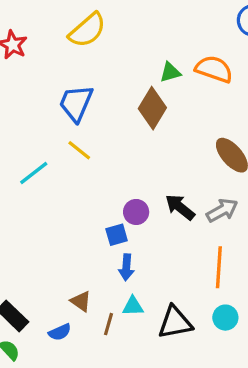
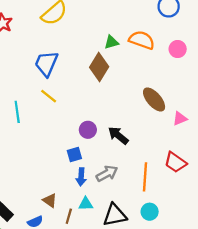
cyan line: (34, 173) -> (17, 112), turned -60
gray arrow: (222, 210) -> (107, 174), moved
purple circle: (136, 212) -> (88, 130), moved

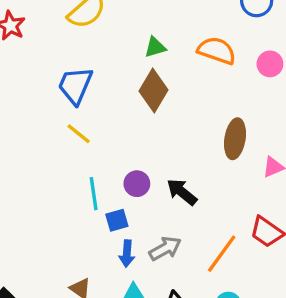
green triangle: (111, 42) -> (155, 47), moved
brown ellipse: (154, 100) -> (235, 139), turned 50
cyan line: (17, 112) -> (94, 194), moved
orange line: (145, 177) -> (222, 254), turned 32

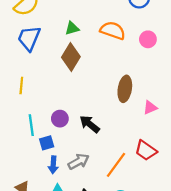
blue trapezoid: (75, 86) -> (29, 38), moved
yellow line: (79, 134) -> (21, 86), turned 56

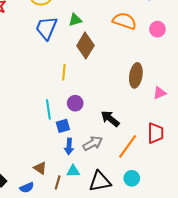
green triangle: (72, 28) -> (75, 20), moved
yellow line: (21, 86) -> (64, 72), moved
black arrow: (90, 124) -> (110, 119), moved
red trapezoid: (146, 151) -> (155, 133), turned -125

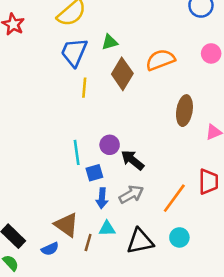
orange semicircle: (125, 21) -> (160, 60), moved, turned -40
yellow line: (64, 72) -> (84, 88), moved
black arrow: (110, 119) -> (132, 160), moved
brown triangle: (40, 168) -> (66, 225), size x1.5

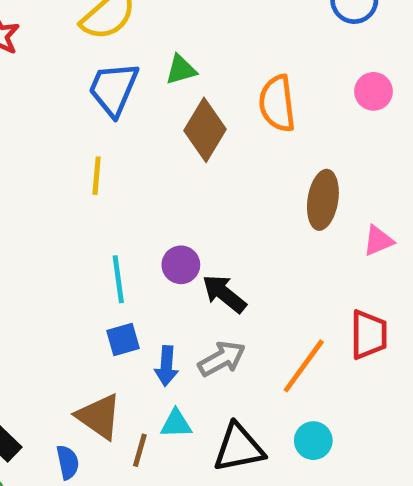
orange semicircle: (160, 60) -> (277, 103), turned -76
yellow line: (84, 88) -> (97, 176), moved
blue square: (94, 173) -> (123, 339), moved
blue semicircle: (50, 249) -> (68, 462), turned -78

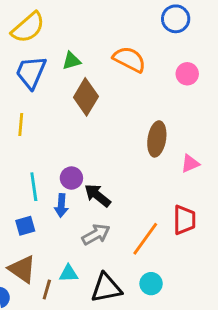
orange semicircle: (277, 103) -> (129, 59), moved, turned 124
blue square: (123, 339) -> (25, 226), moved
blue arrow: (166, 366) -> (61, 205), moved

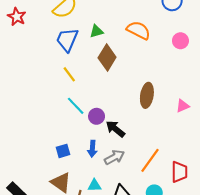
yellow line: (21, 124) -> (69, 74), moved, turned -42
brown ellipse: (157, 139) -> (147, 95), moved
cyan line: (34, 187) -> (76, 106), moved, turned -36
blue arrow: (61, 205) -> (92, 149), moved
red trapezoid: (184, 220) -> (179, 172), moved

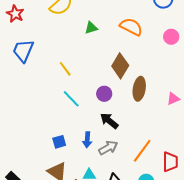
blue trapezoid: (67, 40) -> (23, 51), moved
brown diamond: (107, 58) -> (120, 66), moved
purple circle: (97, 116) -> (104, 94), moved

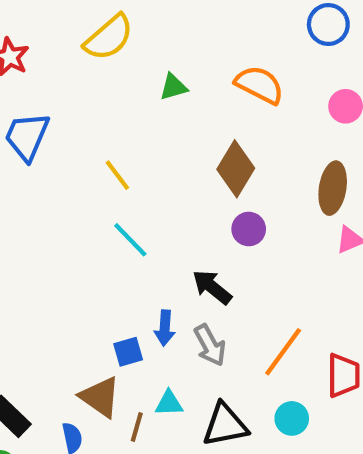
brown ellipse: (139, 89) -> (333, 188), moved
purple circle: (104, 94) -> (249, 229), moved
blue square: (59, 142) -> (128, 352), moved
gray arrow: (108, 148) -> (210, 345), turned 90

